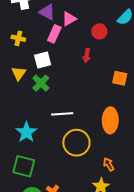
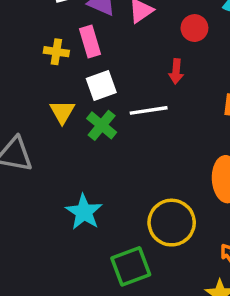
pink rectangle: (54, 34) -> (90, 42), moved, turned -36
white line: (62, 114) -> (149, 110), moved
green square: (24, 166) -> (131, 266), moved, turned -30

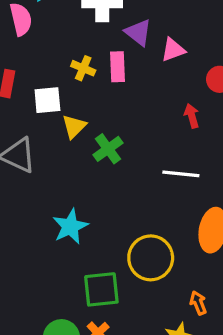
red arrow: (176, 71) -> (192, 116), turned 145
white square: (101, 86) -> (47, 100), moved
white line: (149, 110) -> (181, 174), moved

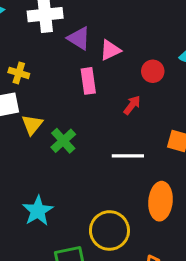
pink rectangle: (117, 67) -> (88, 81), moved
yellow cross: (83, 68) -> (19, 73), moved
red arrow: (192, 116) -> (132, 105), turned 60

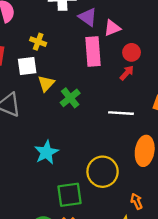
red circle: (153, 71) -> (132, 52), moved
pink rectangle: (88, 81) -> (93, 51), size x1.4

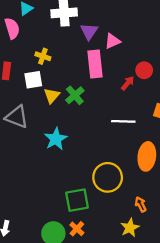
purple triangle: (88, 17) -> (89, 31), turned 30
red circle: (132, 52) -> (144, 70), moved
green cross: (70, 98) -> (75, 95), moved
cyan star: (46, 152) -> (56, 139), moved

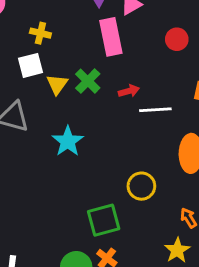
red arrow: (128, 83) -> (129, 91), moved, turned 40
yellow circle: (108, 177) -> (141, 186), size x0.7

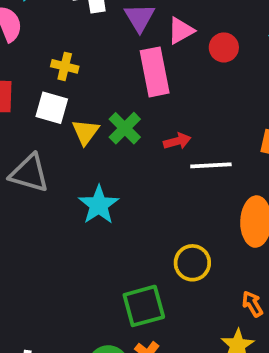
red circle: (177, 39) -> (224, 47), moved
white square: (30, 65) -> (52, 108), turned 30

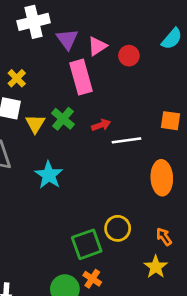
yellow cross: (65, 66) -> (17, 78), turned 36
yellow circle: (192, 263) -> (118, 228), moved

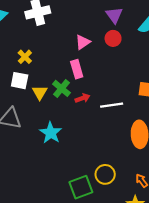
purple triangle: (67, 39) -> (114, 15), moved
pink triangle: (97, 46) -> (83, 42), moved
pink rectangle: (81, 77) -> (77, 69), moved, size x0.7
red arrow: (101, 125) -> (82, 98), moved

